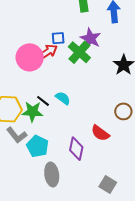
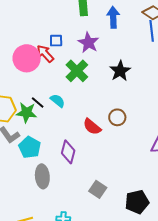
red arrow: (48, 52) -> (45, 54), turned -102
green cross: (79, 52) -> (77, 71), moved
red semicircle: (100, 133) -> (92, 127), moved

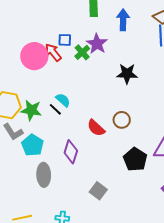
green cross: (77, 71) -> (82, 52), moved, size x0.7
black star: (120, 71) -> (127, 74), turned 30
black line: (38, 102) -> (55, 109), moved
black pentagon: (137, 202) -> (135, 159), moved, turned -30

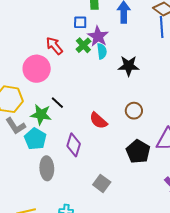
blue square: (65, 40) -> (80, 22), moved
pink circle: (34, 56) -> (37, 69), moved
cyan semicircle: (63, 100) -> (102, 51), moved, turned 42
green star: (31, 110) -> (41, 115), moved
brown circle: (122, 120) -> (134, 111), moved

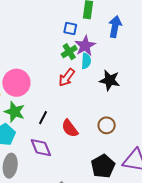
red arrow: (54, 46) -> (67, 77), moved, turned -114
pink circle: (37, 69) -> (16, 83), moved
black line: (57, 103) -> (43, 118), moved, turned 64
purple diamond: (74, 145) -> (41, 148), turned -50

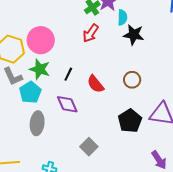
cyan semicircle: (86, 61) -> (122, 17), moved

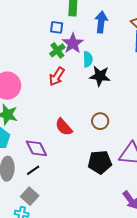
black line: (68, 74) -> (33, 170), moved, turned 32
black pentagon: (130, 121) -> (100, 162), turned 30
gray square: (89, 147) -> (30, 196), moved

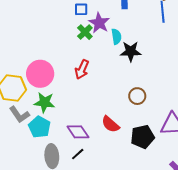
red arrow: (57, 76) -> (82, 69), moved
red semicircle: (64, 127) -> (110, 124), moved

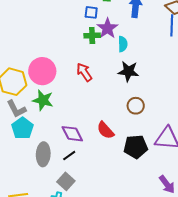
green cross: (85, 32) -> (92, 36), turned 35
black star: (131, 51) -> (128, 71), moved
red arrow: (82, 69) -> (84, 72), turned 114
cyan pentagon: (39, 127) -> (22, 128), moved

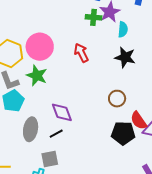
brown circle: (136, 106) -> (117, 99), moved
red semicircle: (105, 130) -> (139, 121), moved
gray square: (66, 181) -> (50, 159), turned 30

